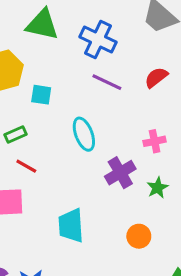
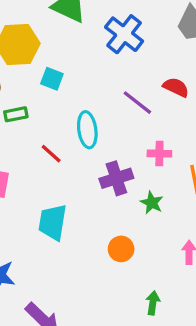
red semicircle: (156, 77) -> (176, 87), turned 50
purple line: (107, 82) -> (137, 103), moved
red line: (26, 166) -> (51, 154), moved
green star: (157, 188) -> (152, 203), turned -30

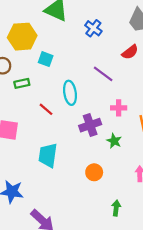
blue cross: (124, 34) -> (93, 28), size x0.7
red semicircle: (176, 87) -> (130, 52), moved, turned 119

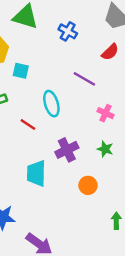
pink cross: (119, 108) -> (105, 113), turned 32
purple cross: (90, 125) -> (67, 150), moved

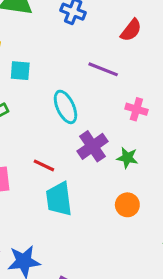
red line: (28, 124) -> (44, 165), moved
green star: (105, 149) -> (127, 158), moved
purple cross: (67, 150) -> (92, 146), moved

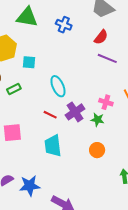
purple line: (103, 69) -> (107, 58), moved
pink cross: (136, 109) -> (106, 102), moved
red line: (44, 165) -> (50, 115), moved

